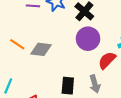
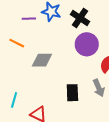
orange line: (17, 44) -> (17, 43), moved

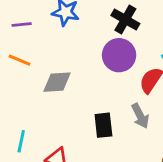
black cross: (80, 18) -> (125, 19), moved
purple line: (29, 19) -> (22, 24), moved

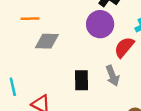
orange line: (20, 60) -> (30, 19), moved, turned -30
cyan line: (21, 141) -> (13, 87), turned -30

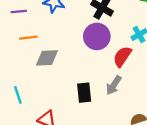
gray arrow: (112, 76) -> (114, 85), turned 60
cyan line: (13, 87) -> (18, 95), moved

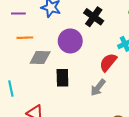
purple circle: (97, 36) -> (70, 41), moved
black rectangle: (84, 93) -> (62, 78), moved

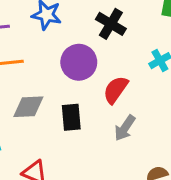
gray diamond: (40, 57) -> (28, 107), moved
red semicircle: (108, 62) -> (116, 90), moved

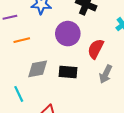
black rectangle: (71, 117) -> (68, 72), turned -72

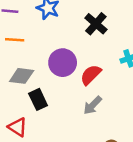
purple circle: (68, 34) -> (63, 63), moved
black rectangle: (68, 72) -> (38, 99), moved, turned 42

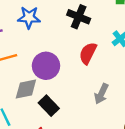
purple circle: (63, 63) -> (46, 66), moved
red semicircle: (91, 75) -> (88, 53), moved

